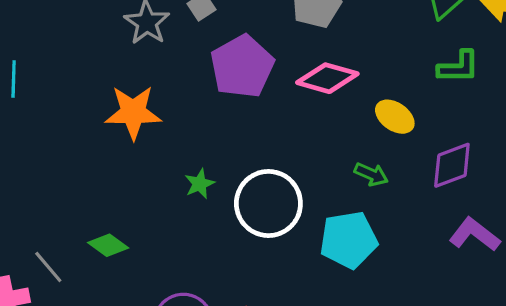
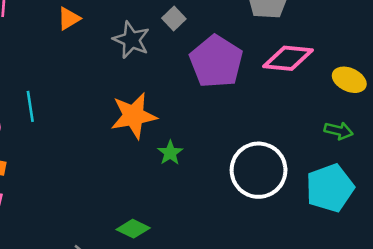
green star: (199, 184) -> (170, 153), moved

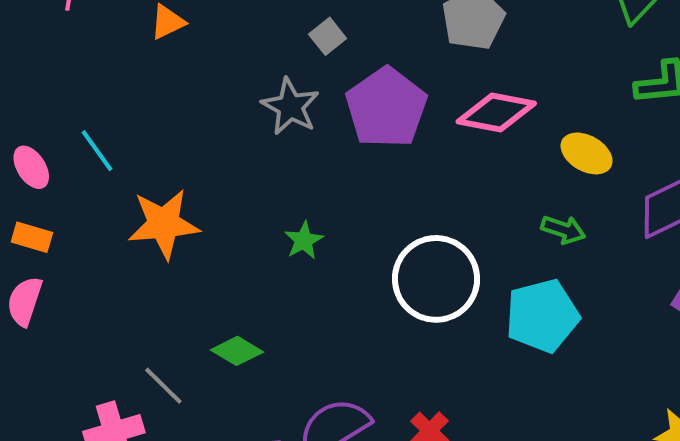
gray star: (131, 40) -> (290, 107), moved
cyan line: (30, 106) -> (97, 151), turned -32
orange star: (134, 116) -> (164, 224), moved

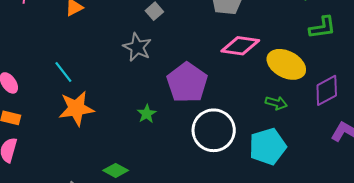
purple pentagon: (386, 108) -> (187, 83), moved
cyan line: (97, 151) -> (63, 72), moved
yellow ellipse: (587, 153) -> (286, 64), size x1.5

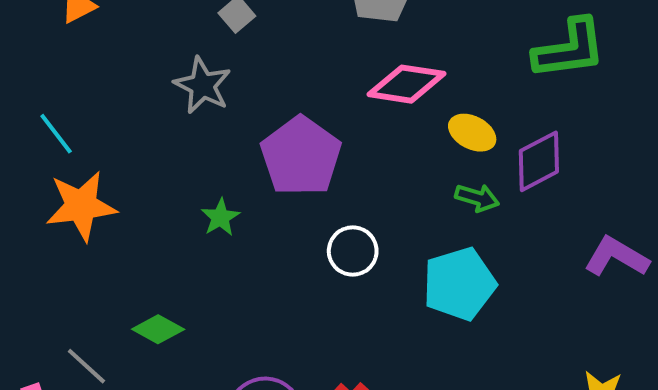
green L-shape: (322, 27) -> (569, 49), size x1.4
yellow ellipse: (286, 64) -> (472, 133), moved, size x0.6
purple diamond: (327, 90) -> (539, 161), moved
white circle: (214, 130) -> (353, 251), size x0.6

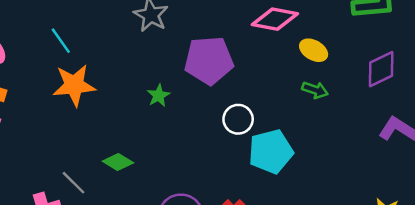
purple pentagon: (301, 156) -> (209, 60), turned 30
purple diamond: (539, 161) -> (381, 69), moved
cyan pentagon: (459, 284) -> (271, 152), moved

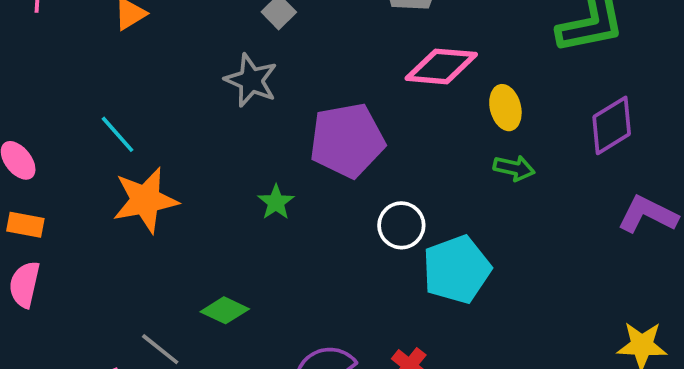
yellow ellipse: (314, 50) -> (505, 108), turned 52

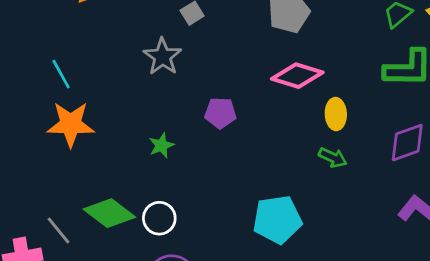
purple pentagon: (347, 140) -> (220, 113), size x0.6
white circle: (401, 225) -> (159, 218), moved
green diamond: (225, 310) -> (109, 213), size x1.5

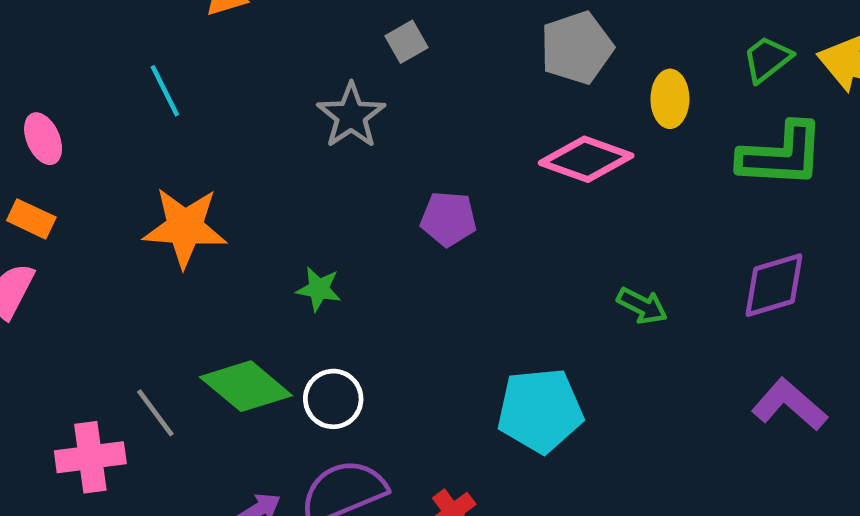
cyan line: (61, 74) -> (165, 91), moved
yellow ellipse: (336, 114) -> (670, 99), moved
green star: (161, 145) -> (319, 289), moved, turned 30

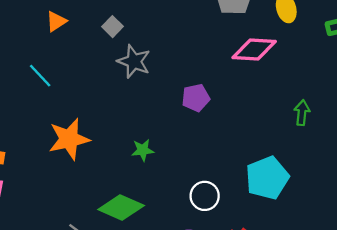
gray square: (406, 42) -> (113, 27), moved
green arrow: (642, 306) -> (302, 113), turned -95
white circle: (333, 399) -> (205, 196), moved

